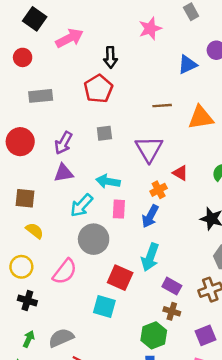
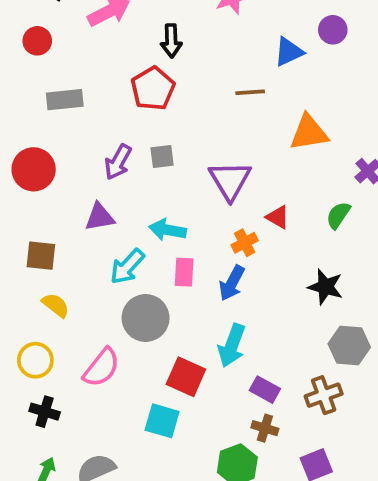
brown line: (162, 106) -> (250, 92), moved
purple arrow: (64, 143) -> (118, 162), moved

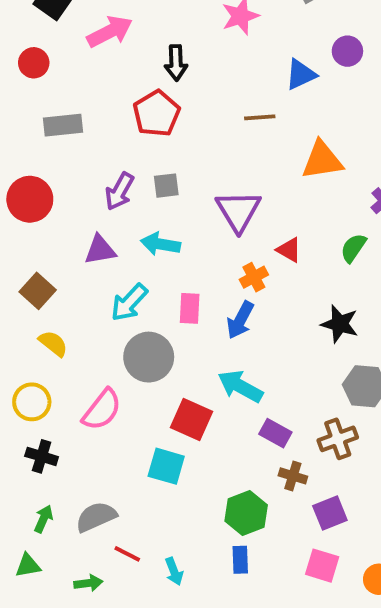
cyan arrow: (168, 230) -> (160, 244), moved
brown square: (41, 256) -> (38, 291), turned 36
cyan arrow: (232, 346) -> (240, 386), turned 99
brown cross: (265, 428) -> (293, 476), moved

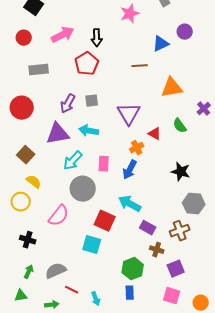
pink arrow: (110, 32) -> (63, 35), moved
green semicircle: (353, 248) -> (180, 126), moved, turned -70
purple triangle: (100, 250) -> (58, 134), size x1.4
yellow circle: (32, 402) -> (21, 202), moved

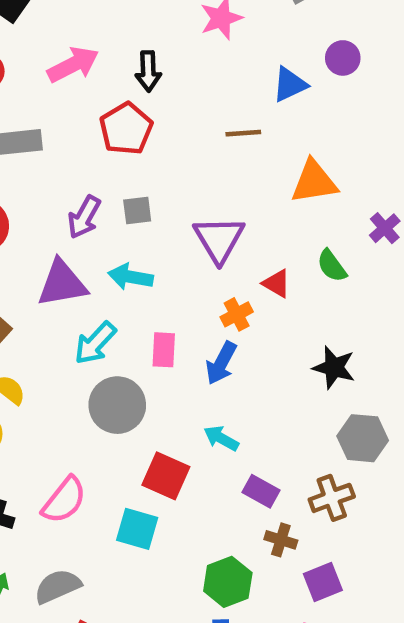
cyan arrow: (130, 204) -> (221, 438), size x0.7
pink semicircle: (59, 216) -> (64, 500), moved

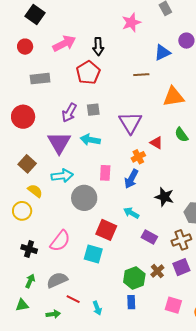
purple triangle: (62, 283) -> (59, 143), turned -50
cyan arrow: (95, 343) -> (62, 176), moved, turned -140
black star: (334, 367) -> (164, 197), moved
brown cross: (281, 540) -> (157, 271), moved, turned 32
purple square: (323, 582) -> (181, 267), moved

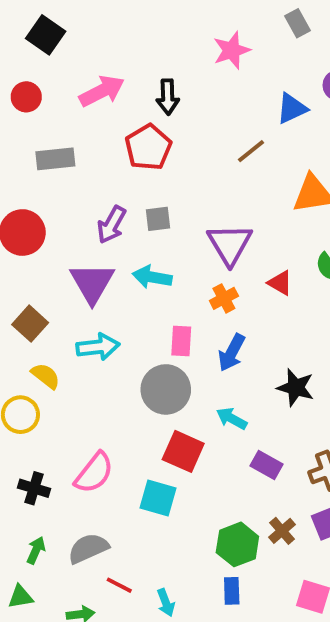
brown line: (141, 75) -> (251, 151), turned -35
orange cross: (138, 157) -> (224, 298), moved
gray circle: (84, 198) -> (166, 389), moved

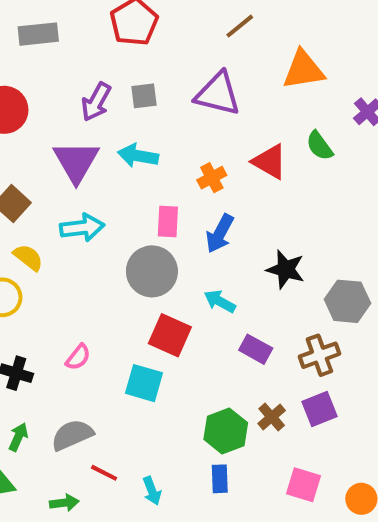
purple triangle: (230, 244) -> (218, 94), moved, turned -45
red triangle: (280, 283) -> (270, 162), size x1.4
pink semicircle: (94, 473) -> (78, 357), size x0.6

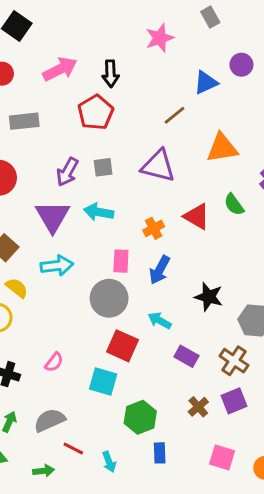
brown cross: (319, 355) -> (234, 361), turned -36
green hexagon: (226, 431) -> (140, 417), moved

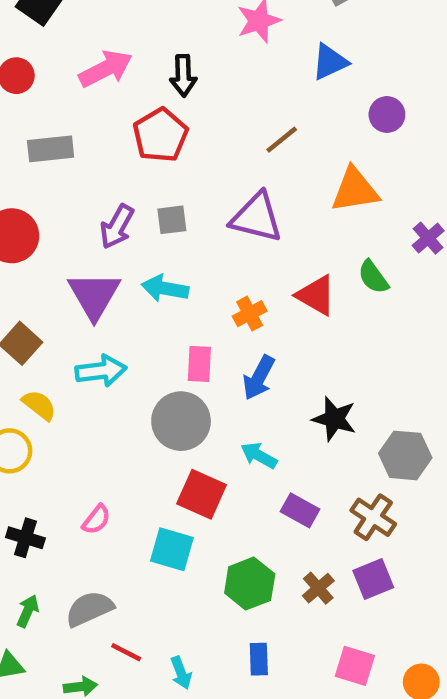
purple circle: (241, 65) -> (387, 115), moved
blue triangle: (206, 83) -> (330, 62), moved
green hexagon: (140, 417) -> (250, 584), moved

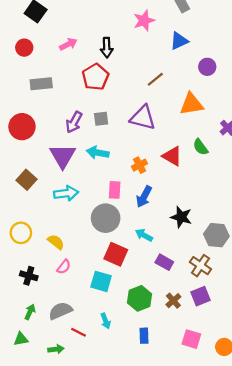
pink arrow: (106, 69) -> (68, 44), size x0.7
yellow semicircle: (39, 405) -> (56, 242), moved
cyan arrow: (181, 673) -> (106, 321), moved

